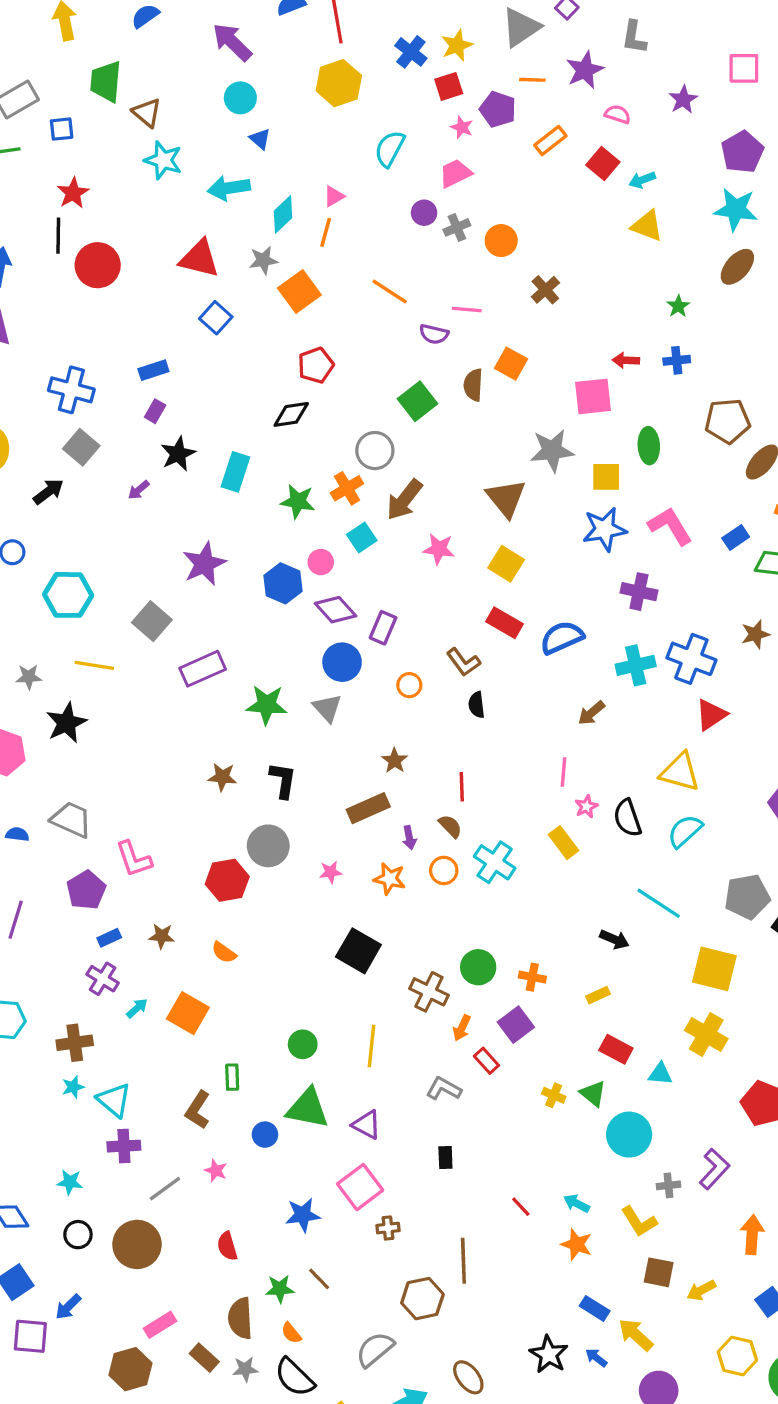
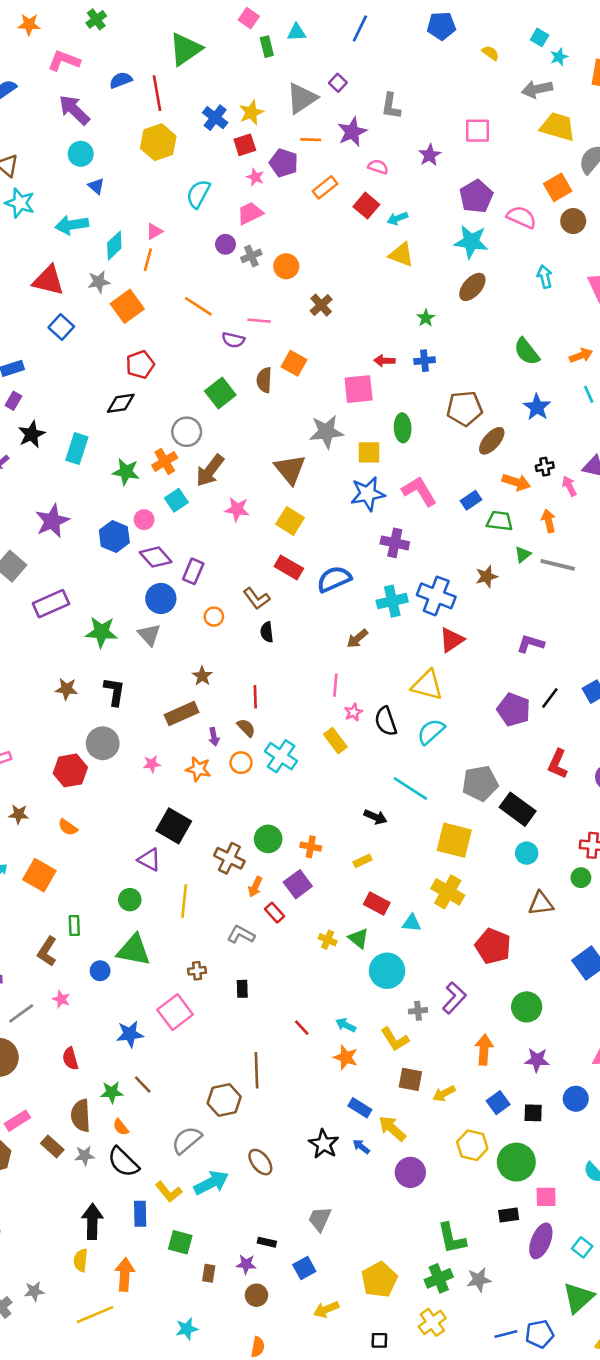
purple triangle: (367, 1125) -> (149, 860), moved
brown cross: (388, 1228) -> (197, 971), moved

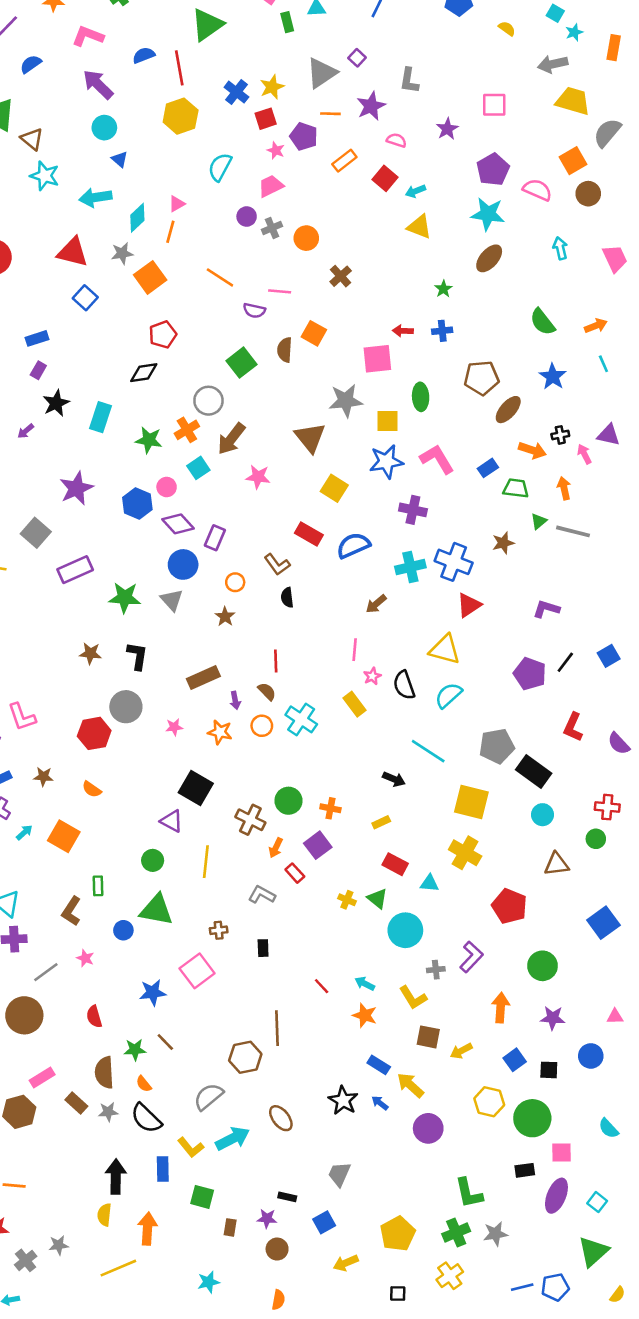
yellow square: (290, 521) -> (334, 488), moved
brown star: (202, 676) -> (225, 617), moved

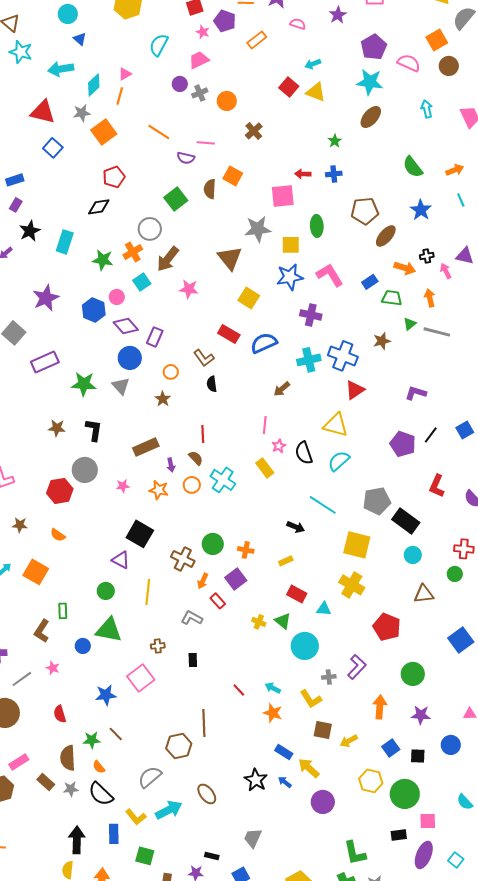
red square: (385, 178) -> (289, 87), moved

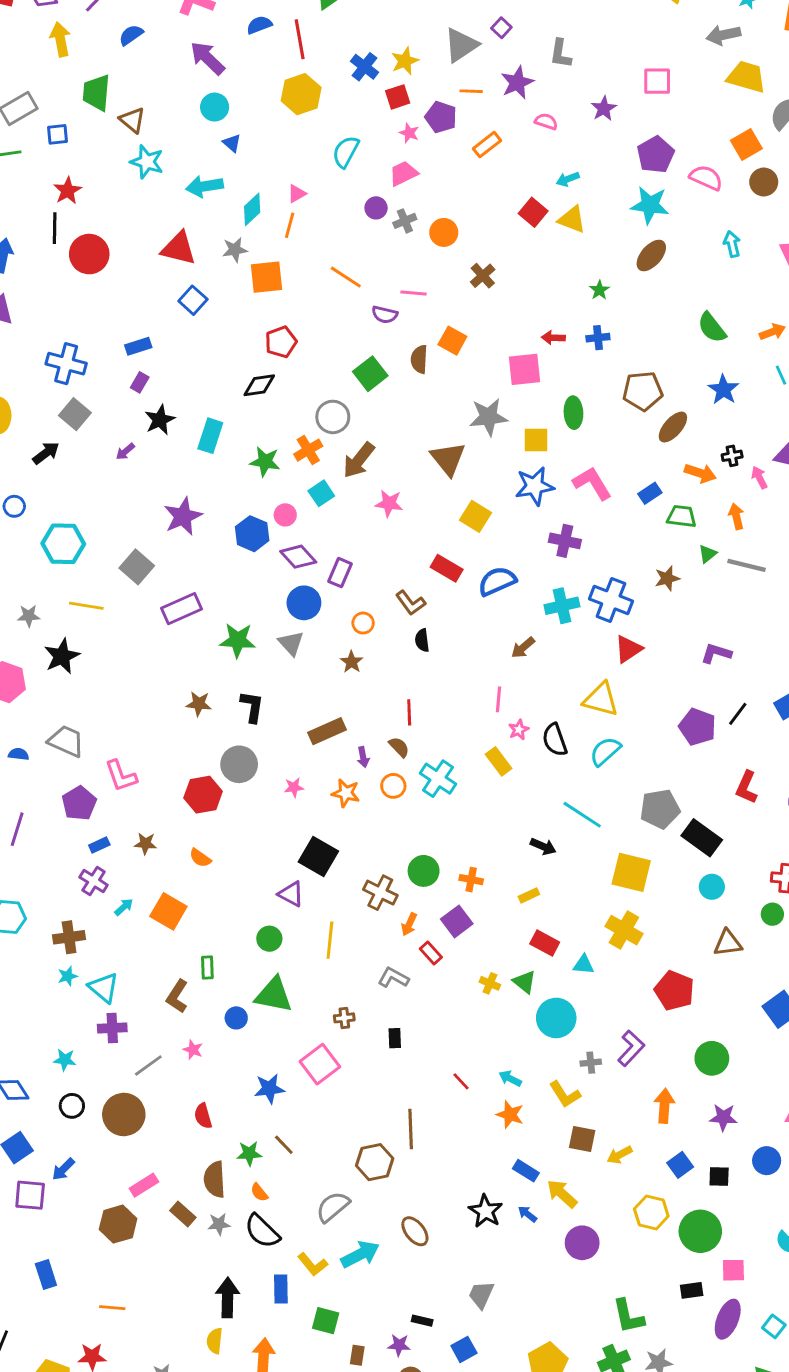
orange square: (104, 132) -> (266, 277), turned 30

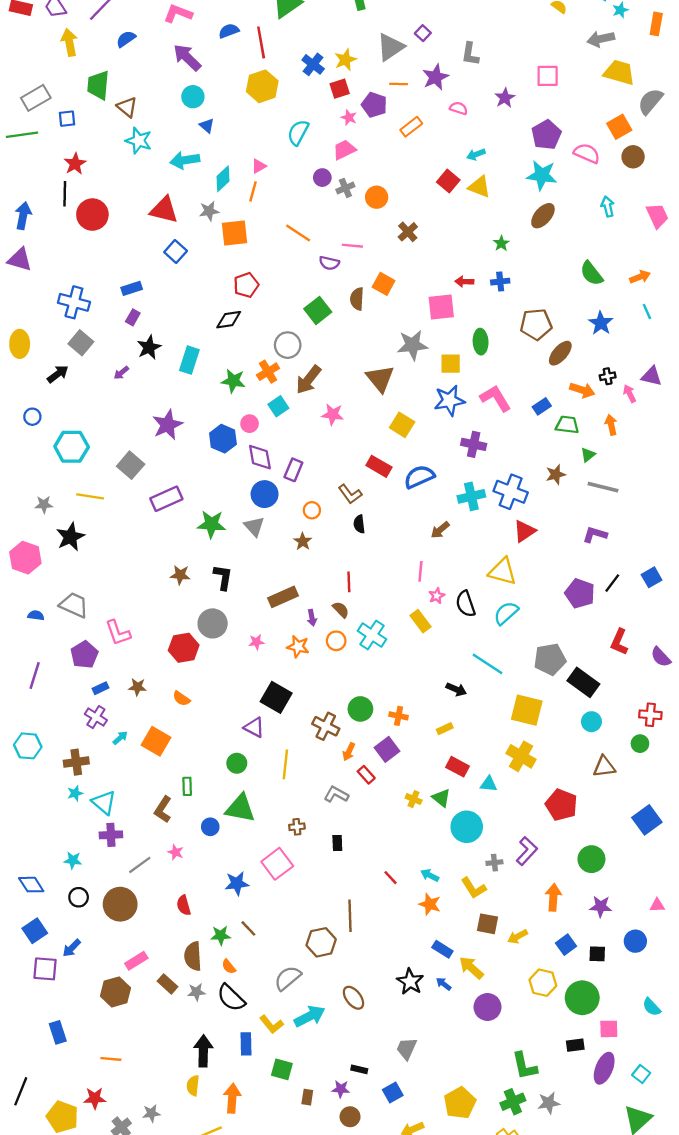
purple diamond: (298, 557) -> (260, 457), turned 32
gray line: (746, 565) -> (603, 487), moved

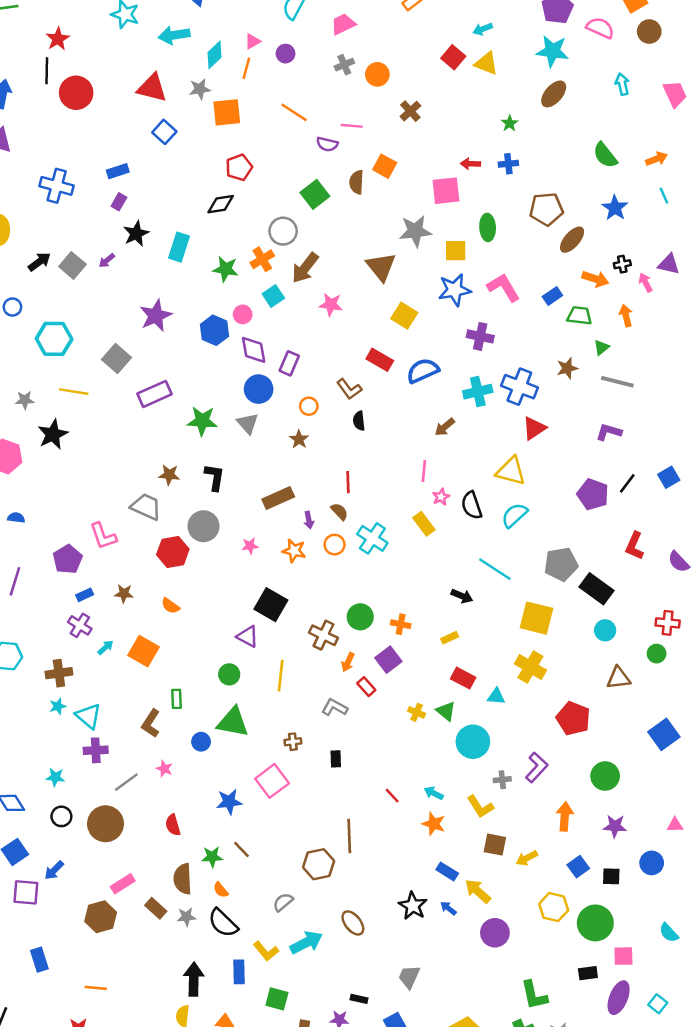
purple circle: (322, 178) -> (286, 54), moved
gray square: (81, 343) -> (72, 265), moved
gray trapezoid: (74, 605) -> (146, 507), moved
gray semicircle: (288, 978) -> (283, 902), size x0.7

